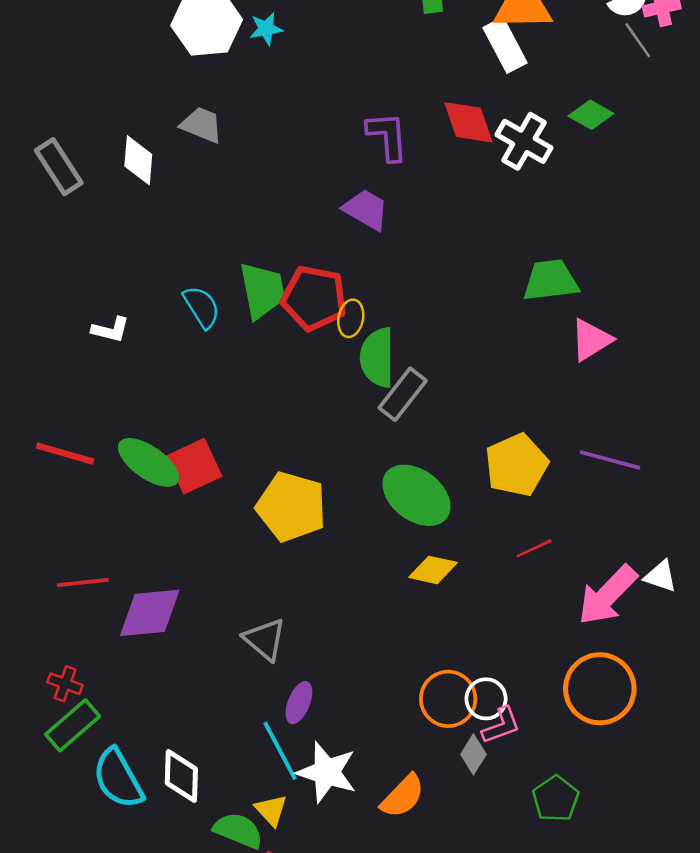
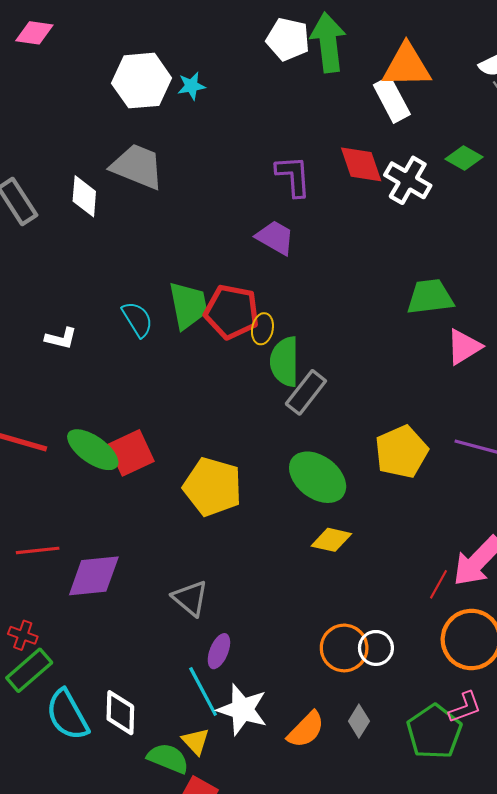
gray trapezoid: (202, 125) -> (137, 167), size x1.5
red line: (534, 548) -> (438, 584), moved, turned -36
pink L-shape: (501, 725) -> (465, 707), moved
gray diamond: (473, 754) -> (359, 721), moved
green pentagon: (556, 799) -> (434, 732), size x1.4

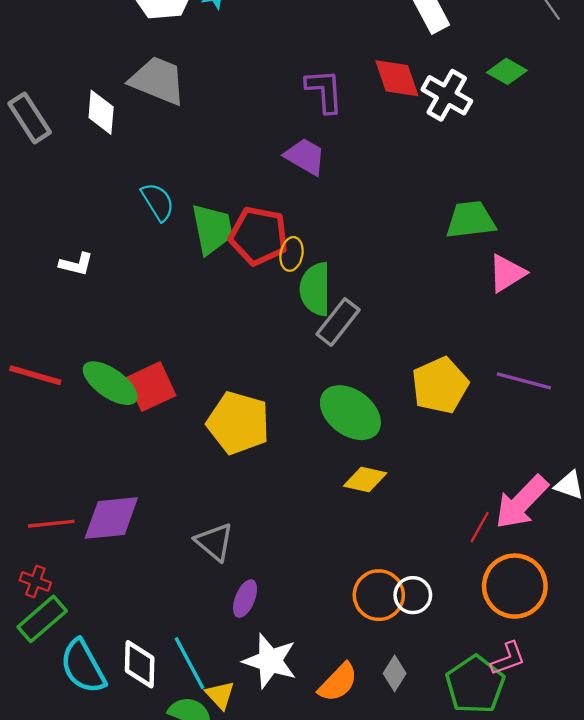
cyan semicircle: (137, 319) -> (158, 202), moved
red line: (38, 550) -> (51, 524), moved
cyan line: (203, 691) -> (189, 663), moved

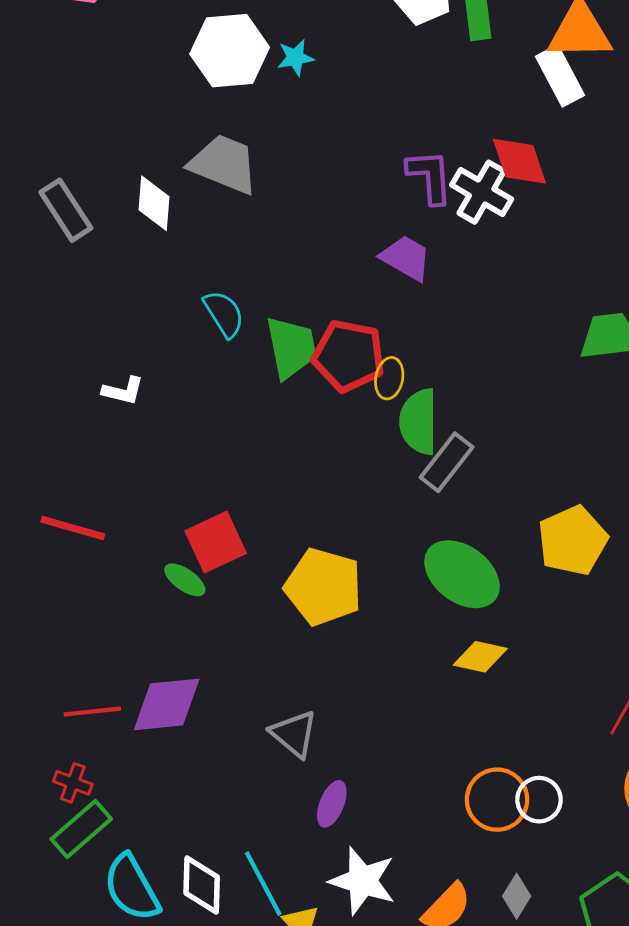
white cross: (447, 95) -> (482, 192), moved
green ellipse: (110, 383) -> (185, 580), moved, size x0.6

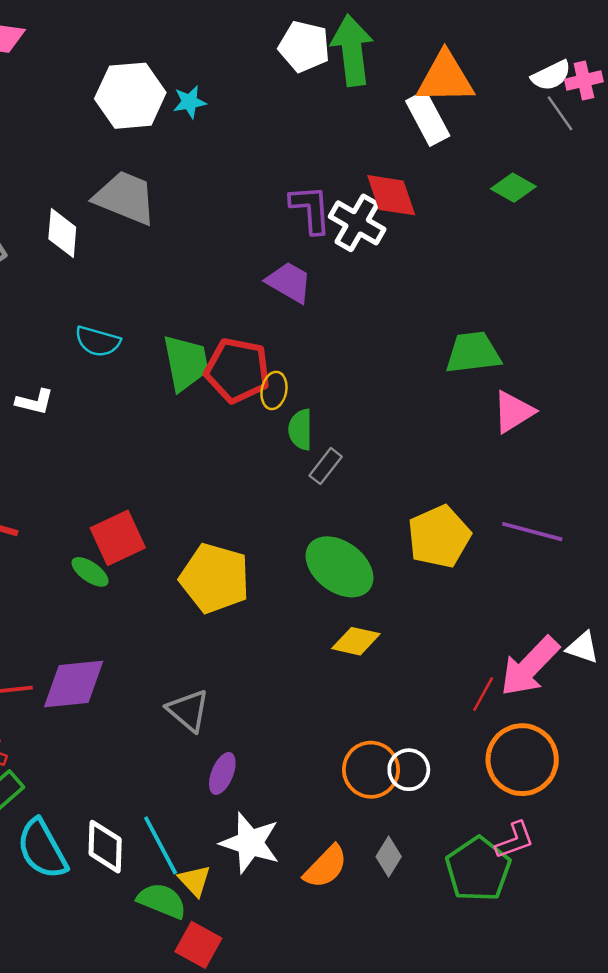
cyan semicircle: (224, 314) -> (98, 341), moved, turned 138
green semicircle: (419, 422) -> (300, 430), size x0.7
gray rectangle: (447, 462) -> (326, 466), size x0.7

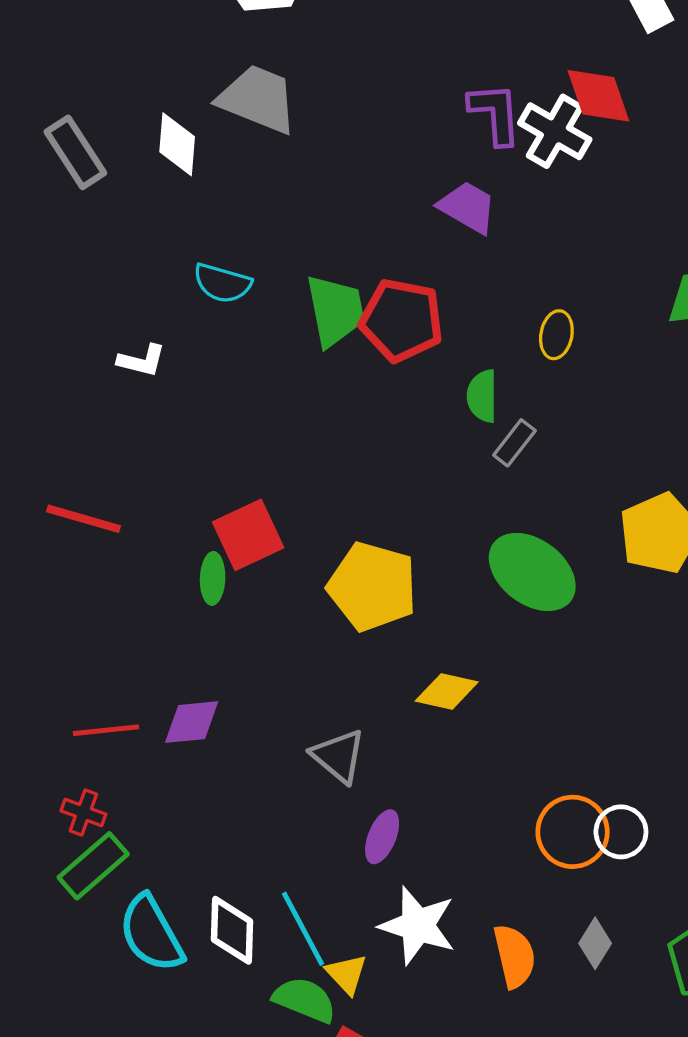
yellow ellipse: (274, 390) -> (556, 335), moved
green ellipse: (90, 572) -> (213, 578), turned 57
yellow diamond: (356, 641) -> (447, 691), moved
purple diamond: (74, 684) -> (192, 722), size x0.7
orange semicircle: (326, 867) -> (514, 956), turned -57

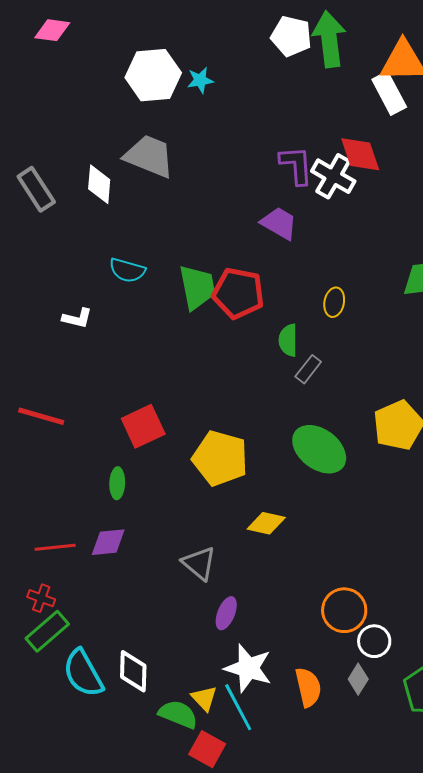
green ellipse: (213, 578) -> (117, 483), moved
white circle: (621, 832) -> (374, 641), moved
cyan line: (303, 929) -> (238, 707), moved

